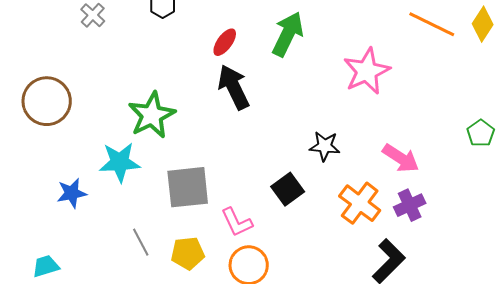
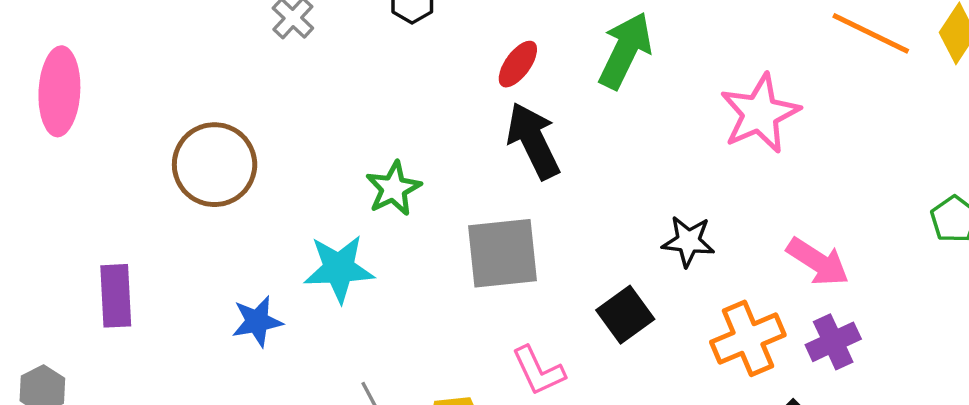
green star: (152, 115) -> (393, 188), size x0.7
gray square: (188, 187) -> (503, 253), moved
orange cross: (360, 203) -> (748, 338), turned 30

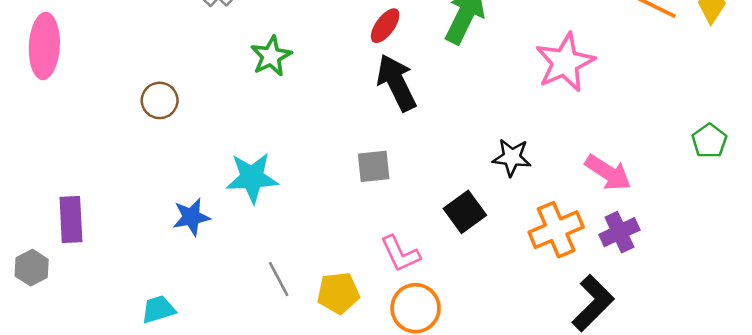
brown circle: (215, 165) -> (160, 100), size x0.6
green star: (393, 188) -> (271, 56), moved
gray square: (503, 253) -> (374, 166), size x0.6
purple rectangle: (116, 296) -> (71, 220), moved

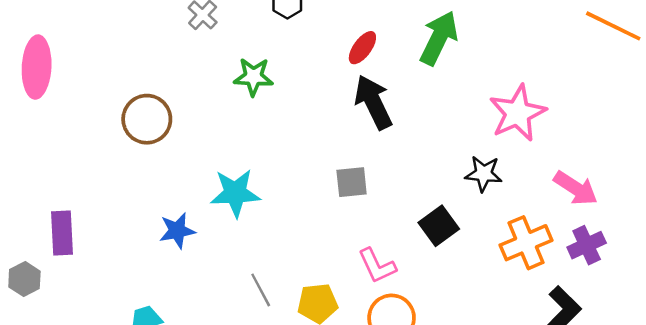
green star: (271, 56) -> (253, 77), turned 30
pink star: (565, 62) -> (518, 113), moved
brown circle: (160, 100) -> (147, 119), size x1.4

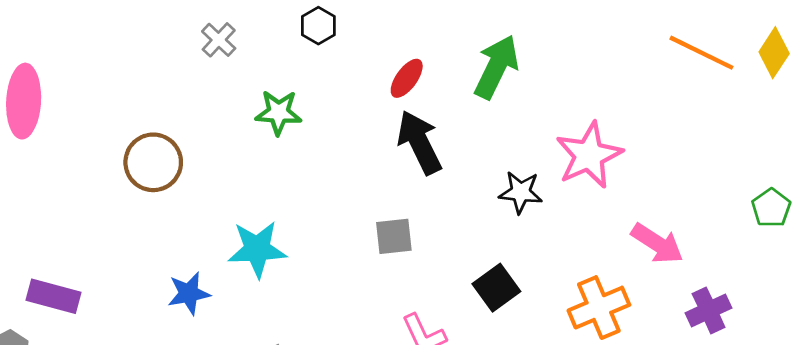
black star: (484, 174) -> (521, 192), moved
purple rectangle: (62, 233) -> (54, 296), turned -72
purple cross: (587, 245) -> (709, 310), moved

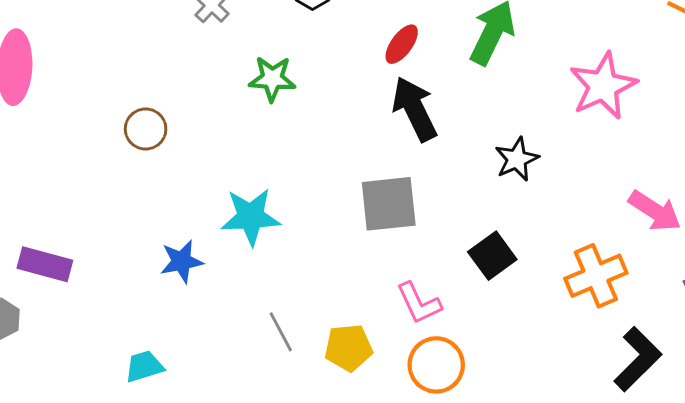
pink star: (589, 155) -> (603, 86), moved
brown circle: (153, 162) -> (146, 129), size x0.7
black star: (521, 192) -> (517, 159), turned -30
gray square: (394, 236) -> (389, 204), size x1.5

